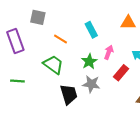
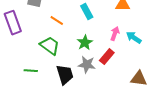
pink arrow: (109, 52) -> (115, 34), moved
red rectangle: (121, 73) -> (107, 57), moved
green line: (17, 81) -> (31, 71), moved

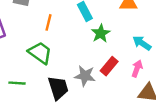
orange line: (57, 21) -> (49, 22), turned 72
pink arrow: (115, 34) -> (137, 69), moved
green star: (85, 43) -> (101, 33), moved

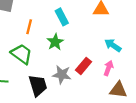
green star: (101, 33) -> (55, 42), moved

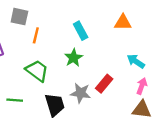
orange line: (29, 27) -> (36, 35), moved
pink arrow: (109, 68) -> (142, 86), moved

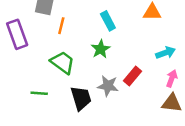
cyan arrow: (136, 61) -> (166, 53), turned 126

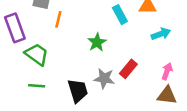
cyan rectangle: (108, 21) -> (120, 15), moved
cyan arrow: (166, 53) -> (161, 34), moved
green trapezoid: (63, 63) -> (37, 54), moved

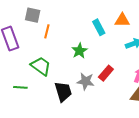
green trapezoid: (37, 54) -> (41, 66), moved
green line: (37, 86) -> (20, 87), moved

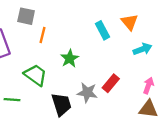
orange triangle: (122, 20) -> (130, 22), turned 49
green star: (79, 51) -> (70, 59), moved

